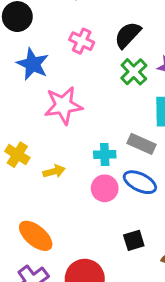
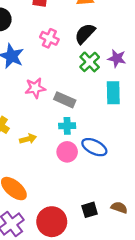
pink star: (63, 105) -> (35, 88), size x0.7
gray rectangle: (141, 144) -> (65, 100), moved
black square: (134, 240) -> (90, 210), moved

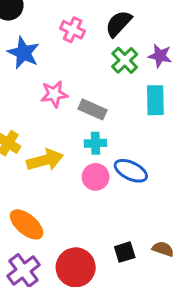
yellow arrow: (28, 139) -> (45, 160), size x1.6

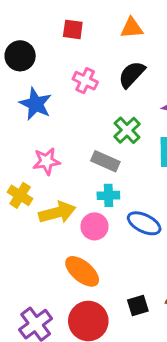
green cross: (125, 60) -> (127, 130), moved
pink star: (54, 94) -> (46, 161), moved
pink circle: (96, 177) -> (94, 226), moved
orange ellipse: (27, 224) -> (82, 271), moved

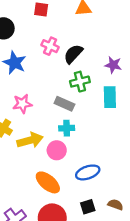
black semicircle: (132, 74) -> (73, 54), moved
green cross: (127, 130) -> (80, 82), turned 30
blue ellipse: (144, 223) -> (88, 172), moved, turned -45

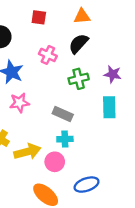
black semicircle: (73, 54) -> (79, 44), moved
green cross: (80, 82) -> (79, 79), moved
pink star: (22, 104) -> (19, 103), moved

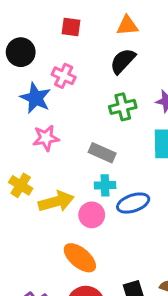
pink cross: (48, 55) -> (64, 76), moved
blue ellipse: (87, 185) -> (133, 203), moved

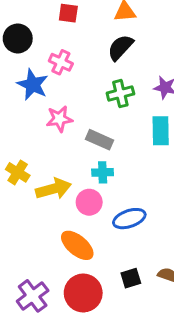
pink star: (46, 138) -> (59, 119), moved
blue ellipse: (133, 203) -> (129, 219), moved

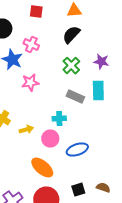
green cross: (120, 94) -> (71, 66), turned -30
gray rectangle: (100, 140) -> (75, 97), moved
yellow arrow: (53, 189) -> (26, 130), size x0.6

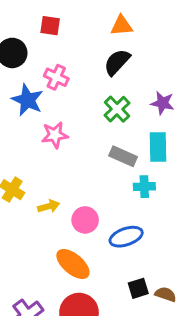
red square: (36, 12) -> (50, 26), moved
cyan cross: (59, 119) -> (144, 187), moved
black square: (78, 190) -> (138, 288), moved

